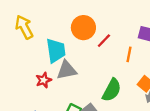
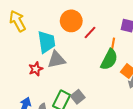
green semicircle: (112, 90) -> (109, 60), moved

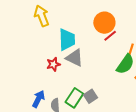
orange circle: (71, 21) -> (104, 23), moved
gray triangle: (56, 60) -> (75, 58), turned 30

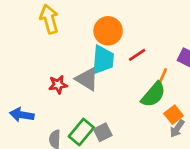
orange circle: (104, 23) -> (108, 31), moved
cyan trapezoid: (67, 40) -> (103, 60), moved
blue arrow: (38, 99) -> (22, 115), moved, turned -114

